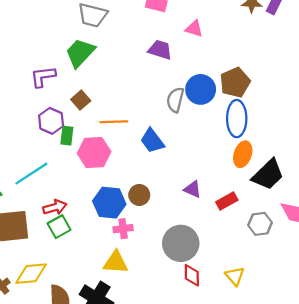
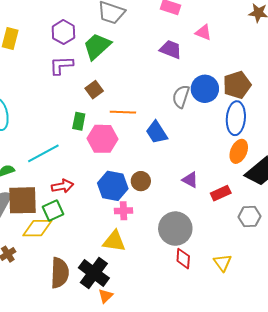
purple hexagon: (51, 121) -> (63, 32), moved
green square: (59, 227) -> (53, 211), moved
yellow diamond: (31, 274) -> (37, 228), moved

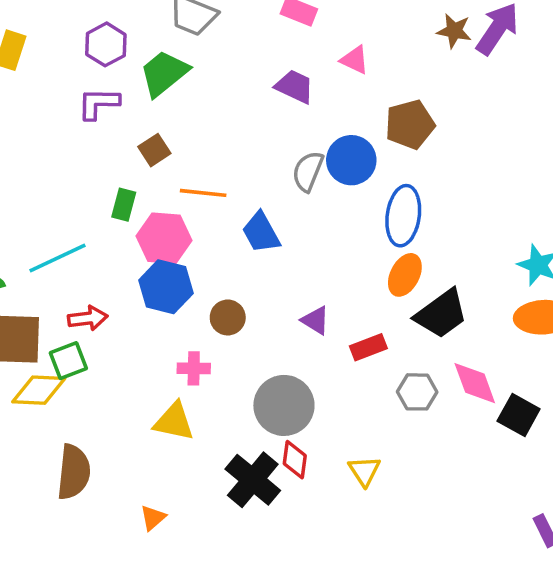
brown pentagon: (237, 85) -> (410, 124), moved
blue hexagon: (113, 186) -> (166, 287), moved
black cross: (94, 273) -> (253, 480), moved

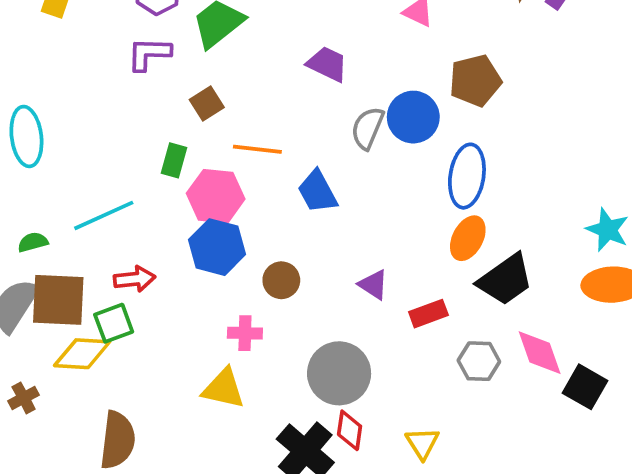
purple trapezoid: (295, 87) -> (327, 64), moved

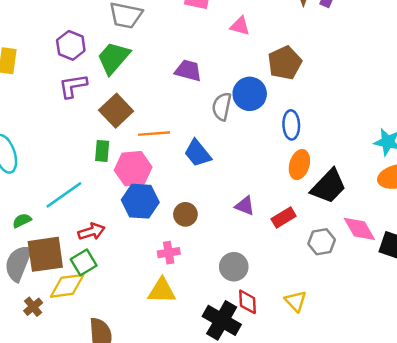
brown square: (207, 104) -> (116, 111), size x1.5
blue ellipse: (467, 176) -> (291, 125), size x0.7
gray circle: (339, 373) -> (234, 267), size x0.7
brown cross: (24, 398) -> (33, 307), moved

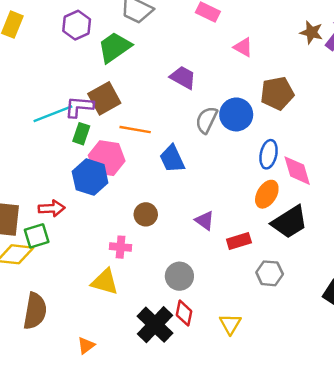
purple L-shape: (73, 86) -> (79, 107), moved
cyan line: (64, 195) -> (53, 114), moved
blue hexagon: (140, 201) -> (90, 177), moved
pink diamond: (359, 229) -> (297, 171), moved

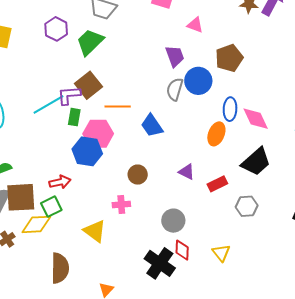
purple trapezoid: (183, 77) -> (175, 56), moved, turned 50
orange ellipse: (267, 194) -> (216, 134), moved
yellow triangle: (105, 282) -> (95, 231), moved, turned 30

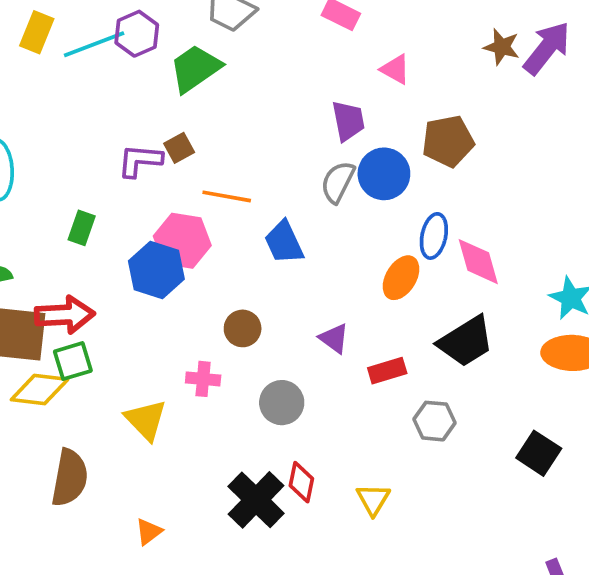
brown square: (88, 85) -> (179, 148), size x0.6
cyan line: (48, 105) -> (94, 44), moved
green rectangle: (74, 117) -> (82, 228), moved
red arrow: (60, 182) -> (65, 315), moved, size x1.4
gray circle: (173, 221) -> (282, 403), moved

